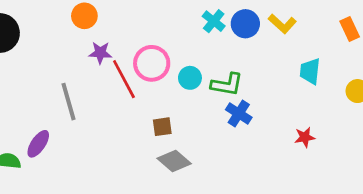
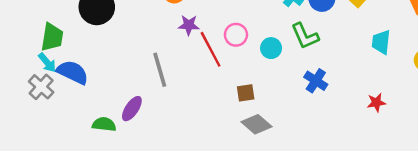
pink circle: (152, 63) -> (236, 35), size x0.7
green L-shape: (227, 84) -> (305, 36), moved, turned 56

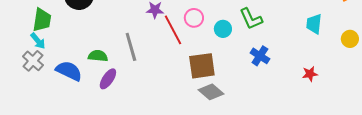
blue semicircle: (73, 72) -> (69, 71), moved
brown square: (246, 93) -> (202, 66), size x1.8
green semicircle: (104, 124) -> (98, 56), moved

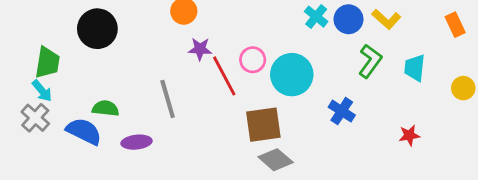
green L-shape: (251, 19) -> (370, 61), moved, turned -120
cyan circle: (223, 29) -> (292, 75), size x1.8
green semicircle: (98, 56) -> (105, 108), moved
purple ellipse: (108, 79) -> (137, 142), turned 50

